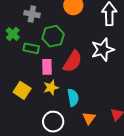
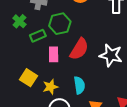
green rectangle: (31, 48) -> (38, 36), turned -35
white star: (103, 50) -> (111, 55), moved, turned 30
yellow star: (51, 88) -> (50, 87), moved

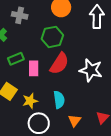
green hexagon: (60, 24) -> (52, 37), moved
green rectangle: (38, 36) -> (16, 59), moved

